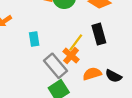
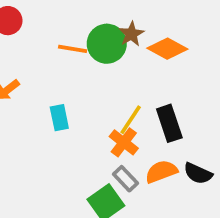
black rectangle: (99, 34) -> (169, 123), moved
gray rectangle: (55, 66) -> (125, 179), moved, size x0.6

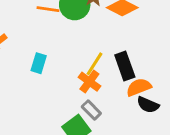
cyan rectangle: (59, 118) -> (39, 63), turned 30
orange semicircle: (161, 172) -> (139, 87), moved

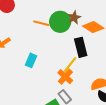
black rectangle: (125, 66) -> (81, 47), moved

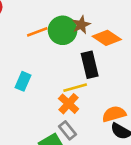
orange line: (41, 23) -> (37, 32), turned -35
yellow line: (70, 65) -> (75, 88), turned 36

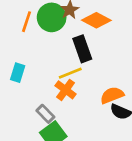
orange line: (37, 32) -> (27, 22), turned -45
gray rectangle: (67, 130) -> (45, 114), moved

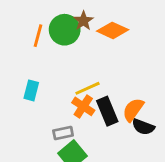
black rectangle: (82, 49) -> (107, 111), moved
orange semicircle: (112, 95) -> (133, 110), turned -30
gray rectangle: (45, 114) -> (63, 133), turned -54

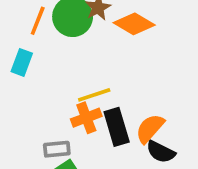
cyan rectangle: (31, 90) -> (22, 62), moved
orange cross: (83, 106) -> (86, 118), turned 30

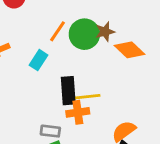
black rectangle: (117, 127) -> (68, 91), moved

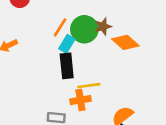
cyan rectangle: (39, 60) -> (67, 44), moved
black rectangle: (68, 91) -> (67, 66), moved

